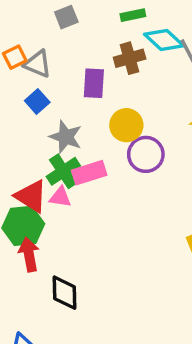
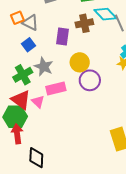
green cross: (63, 171) -> (23, 75), moved
pink triangle: (60, 197) -> (38, 102), turned 32

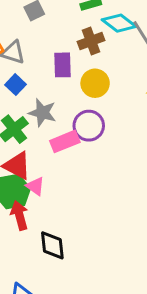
yellow circle: (80, 62) -> (95, 83), moved
purple circle: (90, 80) -> (89, 126), moved
pink triangle: (38, 102) -> (35, 186), moved

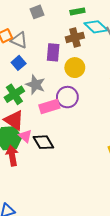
black diamond: (52, 245) -> (43, 142), moved, turned -30

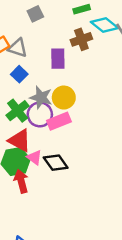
yellow circle: (75, 68) -> (64, 98), moved
purple circle: (67, 97) -> (40, 114), moved

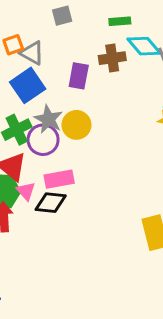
blue square: (19, 74) -> (28, 85), size x1.6
pink rectangle: (59, 121) -> (59, 179), moved
black diamond: (56, 163) -> (51, 203), turned -60

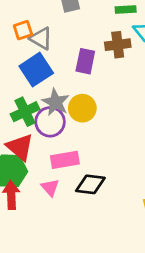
pink triangle: (26, 191) -> (50, 188), moved
black diamond: (51, 203) -> (90, 184), moved

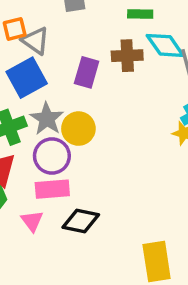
purple circle: (50, 122) -> (52, 156), moved

